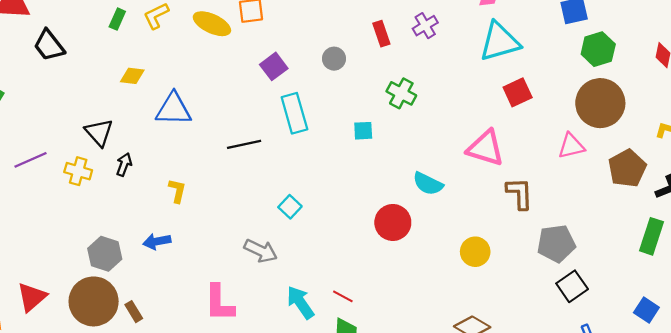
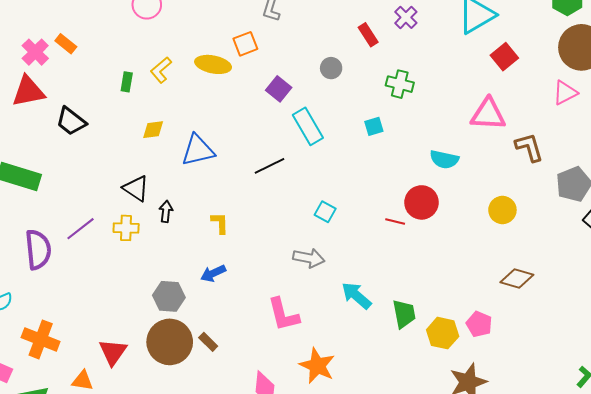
red line: (343, 296) -> (395, 221), moved

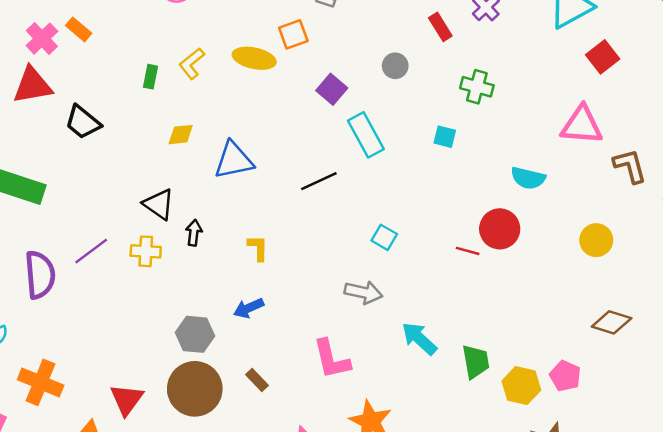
cyan square: (374, 126) -> (445, 137), turned 30
brown rectangle: (208, 342) -> (257, 380), moved

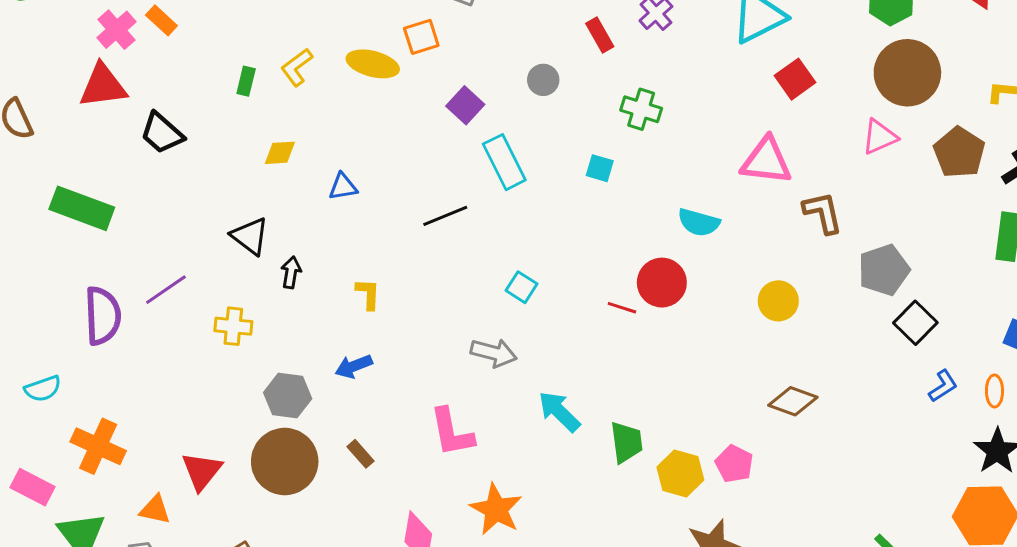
blue triangle: (234, 160) -> (343, 187), size x0.6
yellow cross: (146, 251) -> (233, 326), moved

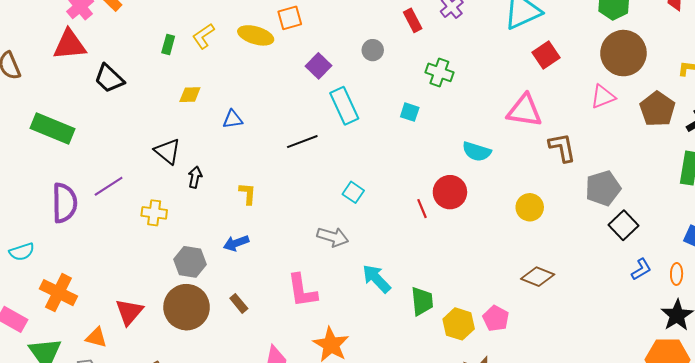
red line: (622, 308) -> (422, 209), turned 48

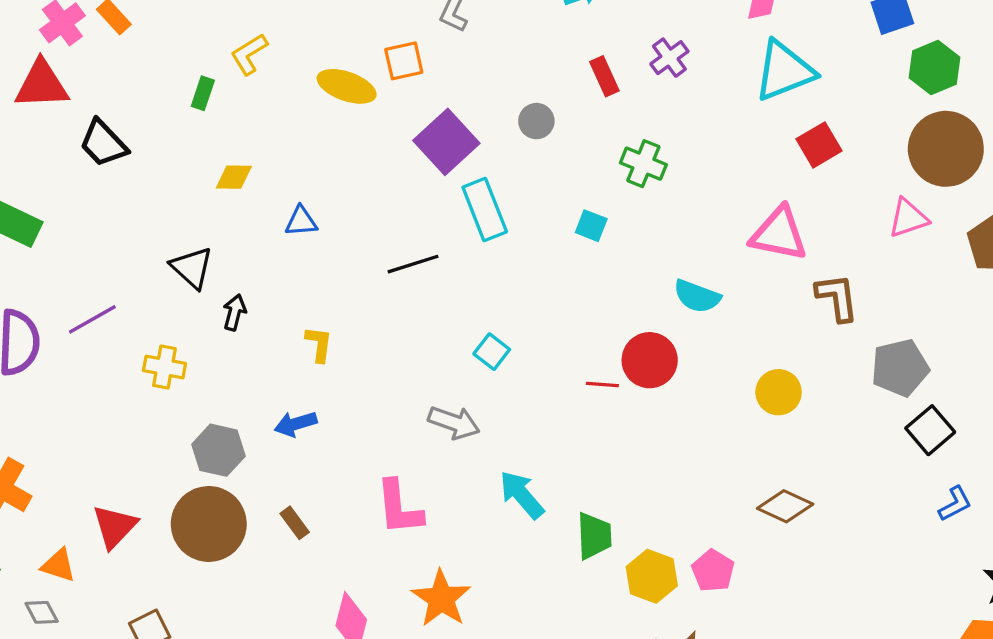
yellow L-shape: (203, 36) -> (249, 54), moved
purple square: (319, 66) -> (446, 142), size x1.5
red line: (422, 209) -> (602, 384), turned -66

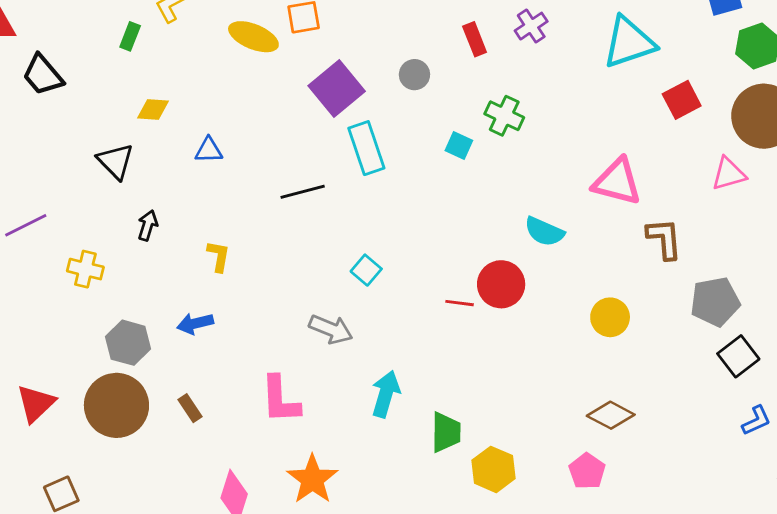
red square: (819, 145) -> (682, 100), moved
cyan square: (591, 226) -> (459, 145), moved
black triangle: (192, 268) -> (115, 161), moved
cyan arrow: (522, 495) -> (386, 394), turned 54
pink pentagon: (713, 571) -> (587, 471), moved

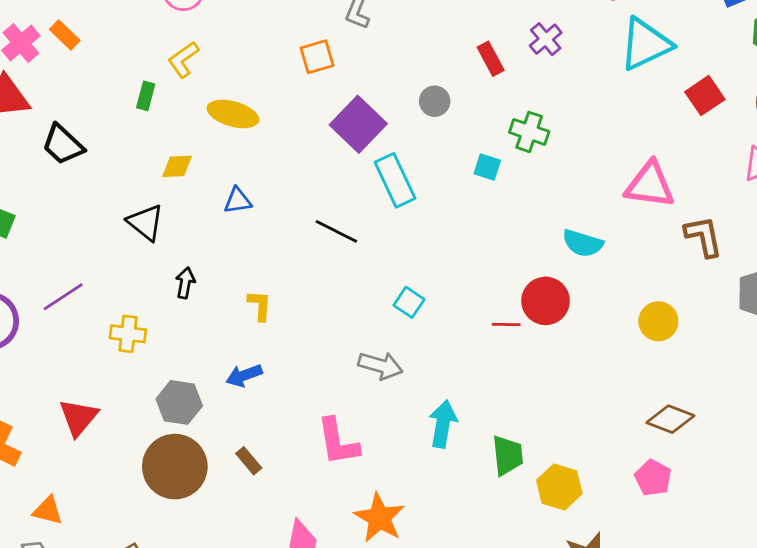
yellow ellipse: (253, 37) -> (233, 114), moved
black line: (303, 192) -> (336, 231), turned 48
red triangle: (36, 403) -> (78, 417), moved

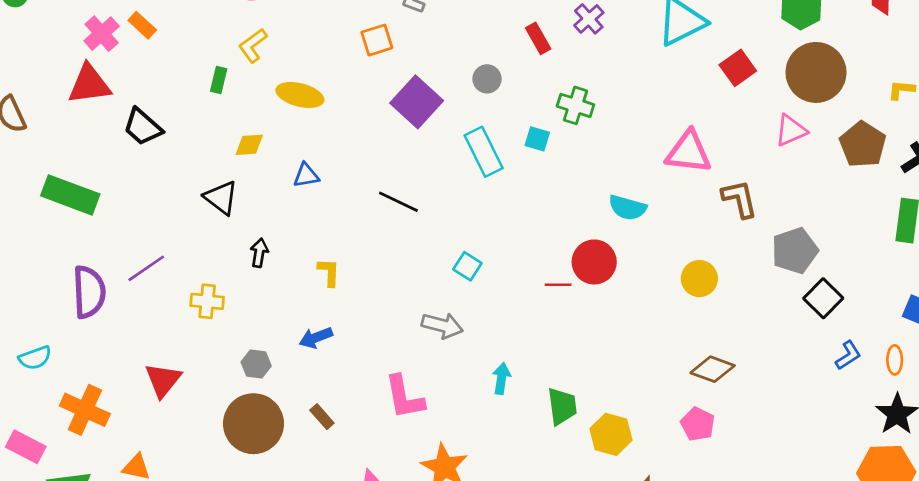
cyan rectangle: (395, 180) -> (484, 152), moved
gray hexagon: (179, 402) -> (256, 364), size x0.7
cyan arrow: (443, 424) -> (501, 378), size x0.7

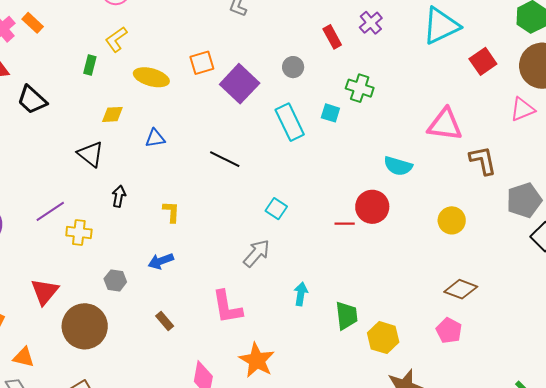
orange square: (377, 40) -> (202, 63), moved
purple line: (146, 268) -> (50, 211), moved
gray arrow: (442, 325) -> (257, 253), turned -64
brown circle: (253, 424) -> (85, 326), moved

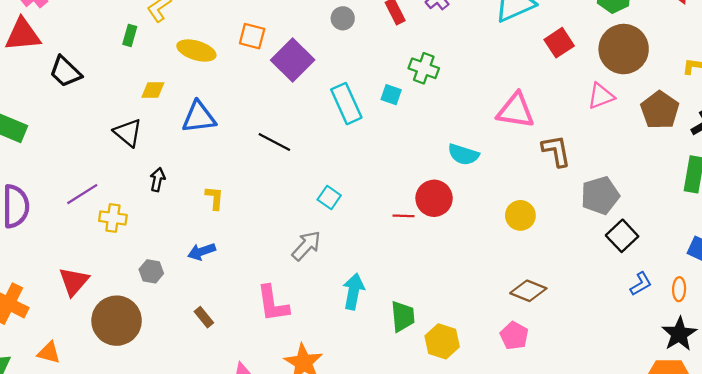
orange square: (202, 63) -> (252, 36), turned 30
gray circle: (293, 67) -> (343, 18), moved
blue triangle: (155, 138) -> (199, 117), size x1.6
cyan arrow: (301, 294) -> (354, 291), size x1.4

